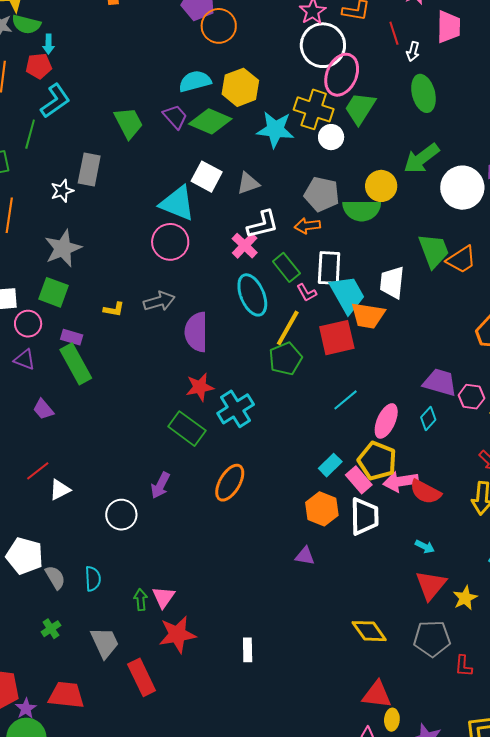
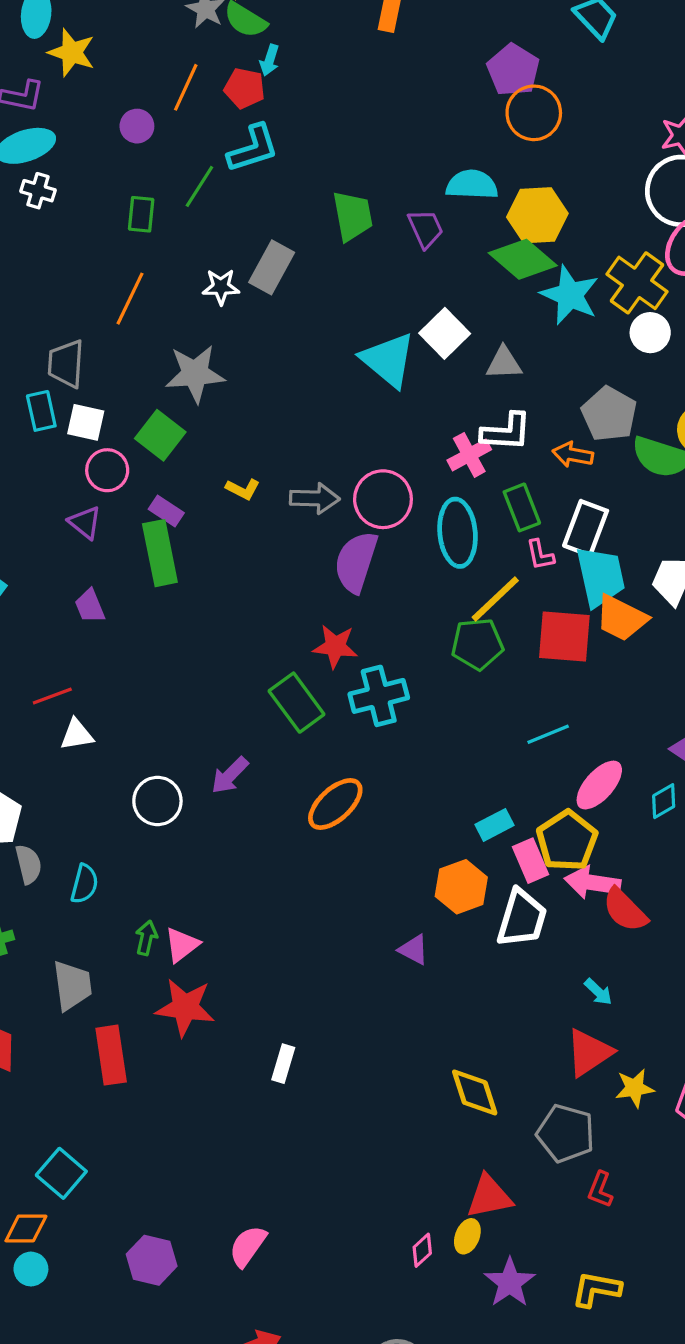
green diamond: (210, 121) -> (523, 259), moved
pink circle: (170, 242) -> (383, 499), moved
red triangle: (377, 695) -> (489, 1197), moved, turned -36

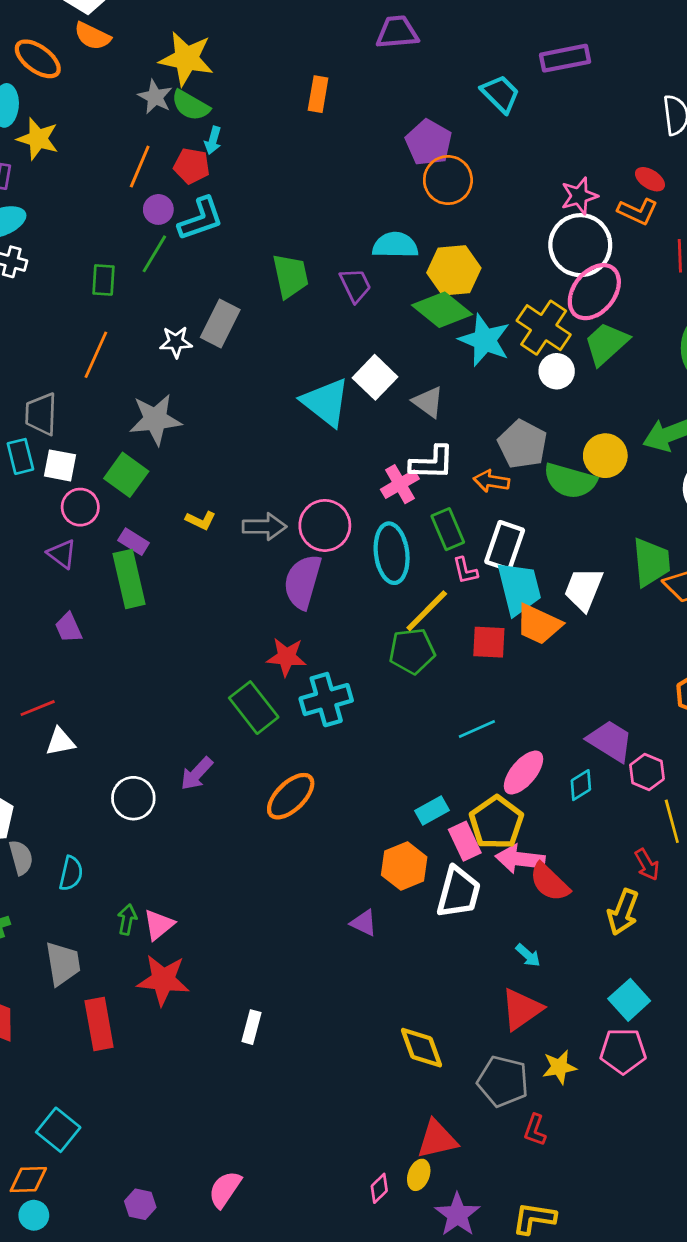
purple circle: (137, 126) -> (158, 209), moved
gray triangle: (504, 363) -> (428, 402), turned 40
red square: (564, 636) -> (489, 642), size x0.7
yellow star: (635, 1088) -> (559, 1067), moved
purple hexagon: (152, 1260) -> (140, 1204), size x0.7

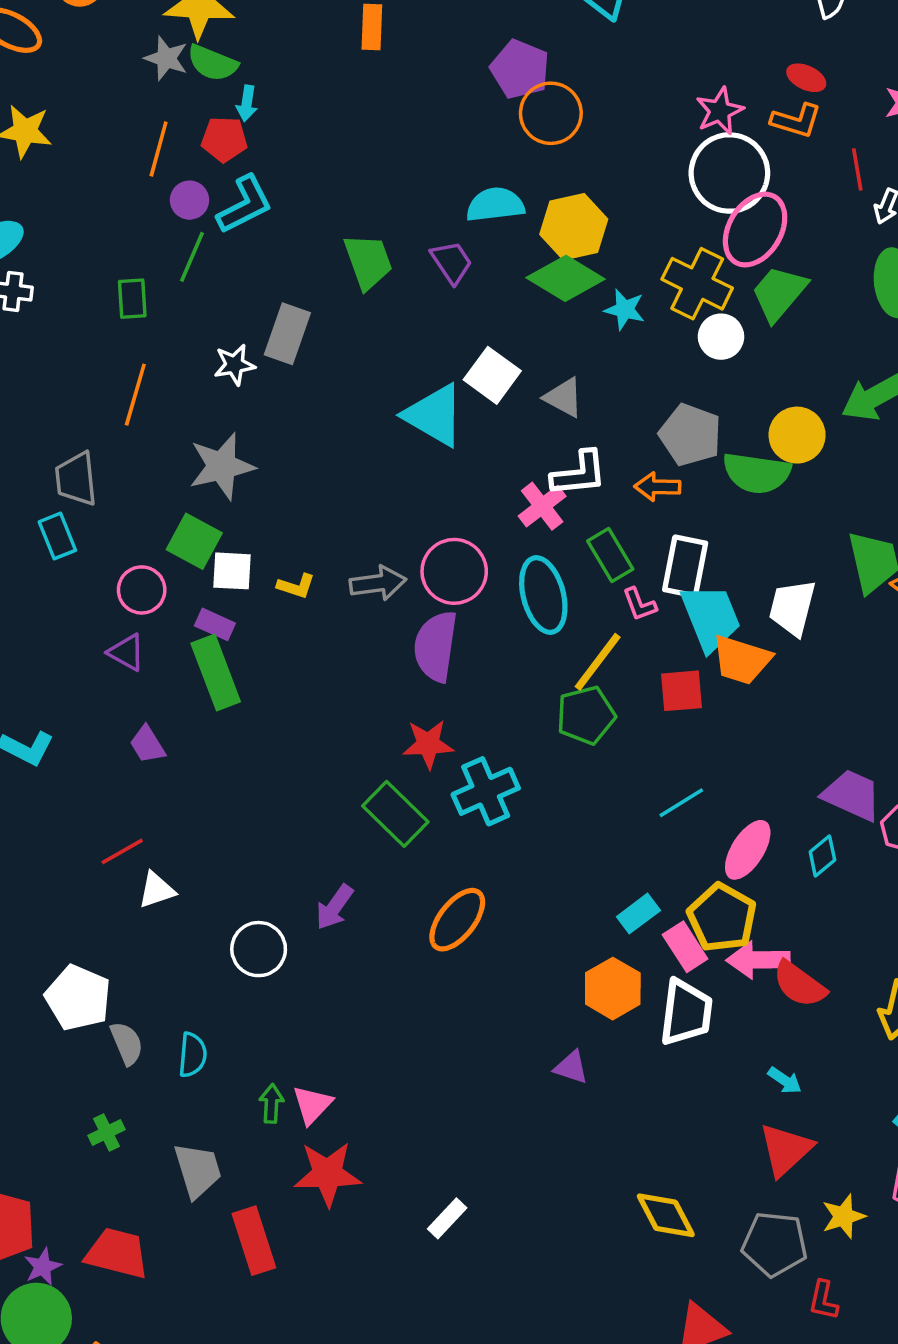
cyan star: (485, 340) -> (625, 310), size x0.6
white square: (60, 465) -> (232, 571), moved
white rectangle: (251, 1027) -> (447, 1218), turned 36

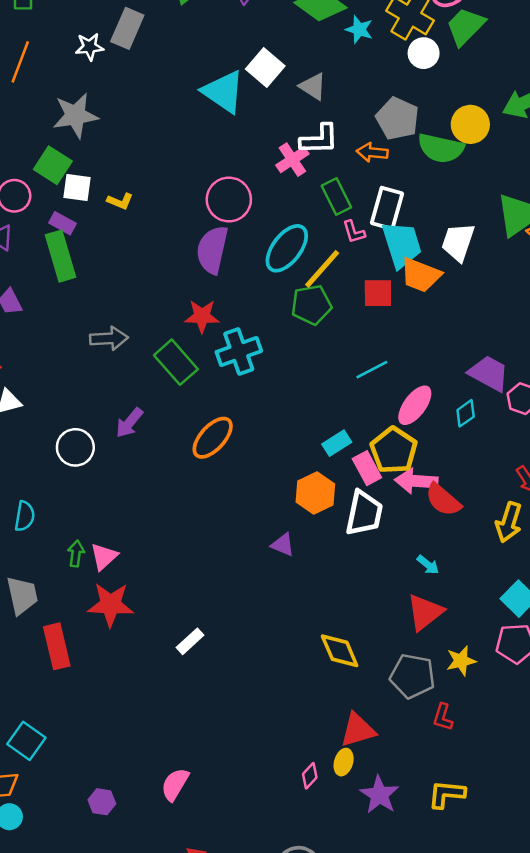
gray arrow: (378, 583) -> (109, 338), moved
cyan ellipse: (543, 595) -> (287, 248), moved, turned 48

